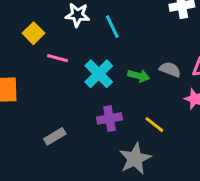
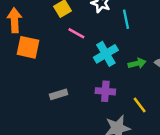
green arrow: (139, 76) -> (137, 63), turned -42

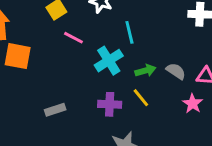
cyan line: (126, 19) -> (129, 32), moved
yellow line: (140, 105) -> (141, 98), moved

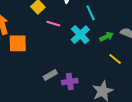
yellow line: (141, 98) -> (115, 59), moved
purple cross: (110, 104) -> (70, 82), moved

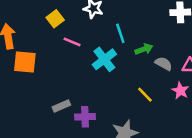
green arrow: (106, 37) -> (144, 49), moved

